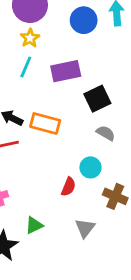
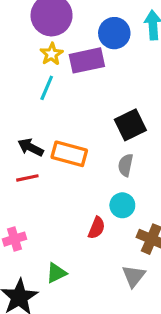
purple rectangle: (66, 71) -> (87, 60), moved
gray semicircle: (106, 133) -> (126, 165), moved, turned -108
gray triangle: (85, 228) -> (134, 276), moved

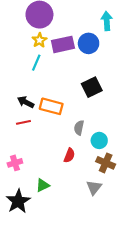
blue circle: (114, 33) -> (89, 43), moved
gray semicircle: (126, 165) -> (79, 128), moved
cyan circle: (122, 205) -> (99, 140), moved

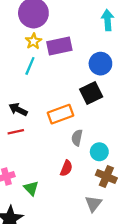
blue circle: (89, 43) -> (100, 64), moved
orange rectangle: (51, 106) -> (60, 114), moved, turned -35
green triangle: (43, 185) -> (31, 188), moved, turned -48

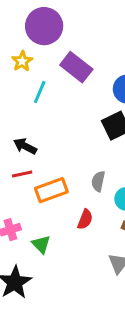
yellow star: (33, 41) -> (22, 61), moved
purple rectangle: (59, 46) -> (76, 67), turned 50
orange rectangle: (60, 114) -> (51, 190), moved

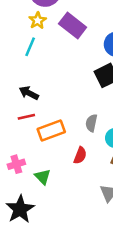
yellow star: (22, 61) -> (38, 20), moved
cyan line: (40, 92) -> (30, 47), moved

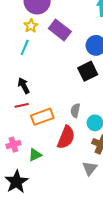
black arrow: (29, 93) -> (24, 86), turned 35
red semicircle: (80, 155) -> (66, 137), size x1.6
green triangle: (43, 177) -> (35, 155), turned 48

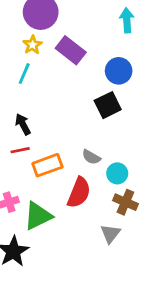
gray semicircle: (75, 110) -> (91, 157), turned -72
green triangle: (35, 155) -> (38, 216), size x1.6

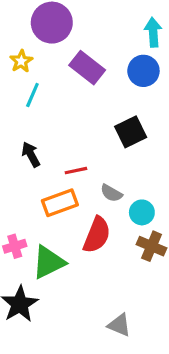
yellow star: (32, 45) -> (21, 61), moved
blue circle: (119, 71) -> (143, 71), moved
red line: (20, 150) -> (76, 171), moved
gray triangle: (110, 234) -> (119, 325), moved, turned -45

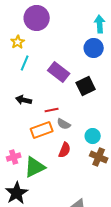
purple rectangle: (87, 68) -> (59, 72), moved
black arrow: (31, 154) -> (24, 100), turned -49
gray semicircle: (111, 193) -> (64, 124), moved
red semicircle: (97, 235) -> (65, 150), size x0.7

